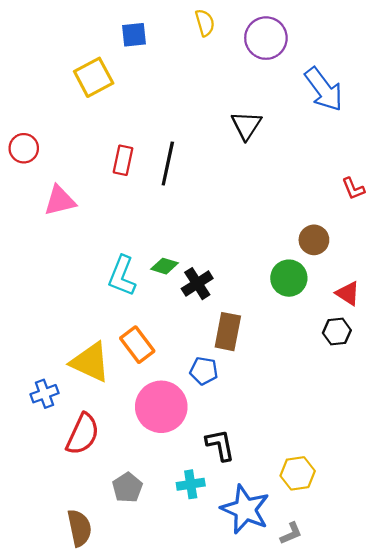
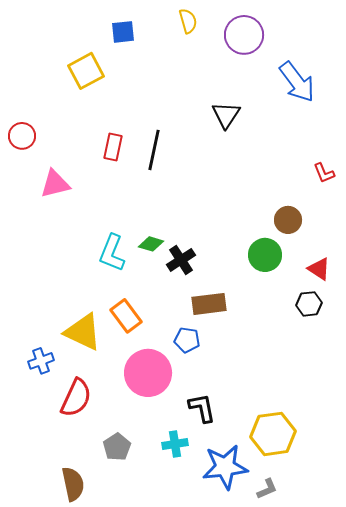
brown rectangle: (228, 332) -> (209, 304), turned 72
yellow hexagon: (298, 473) -> (273, 434), size x1.4
blue star: (245, 509) -> (225, 467), turned -30

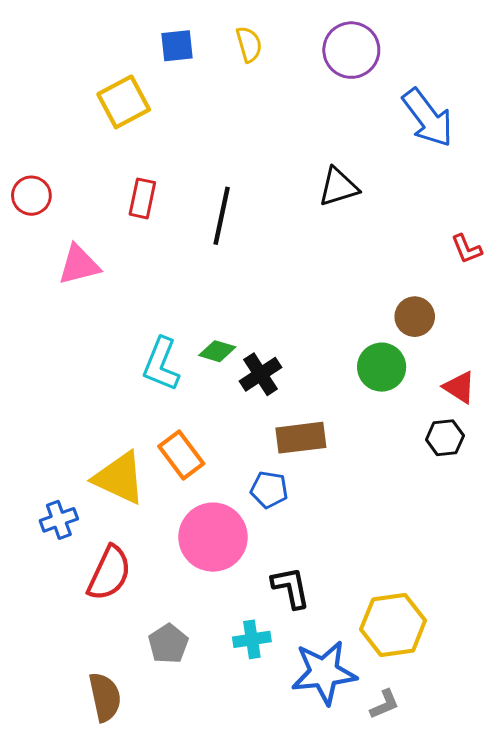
yellow semicircle: (188, 21) -> (249, 44), moved
black triangle: (226, 115) -> (338, 187), moved, turned 40
red rectangle: (113, 147) -> (142, 198), moved

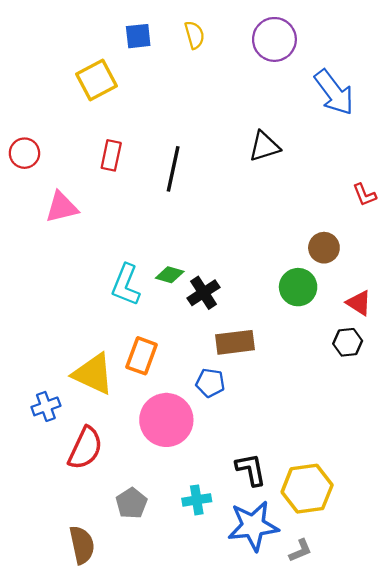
orange rectangle: (181, 455) -> (142, 356), turned 57
black L-shape: (291, 588) -> (251, 470), moved

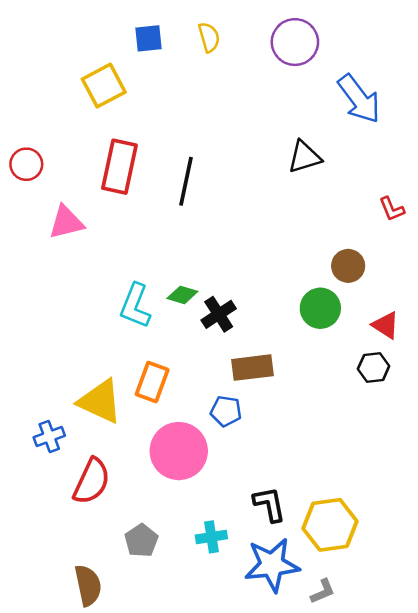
black triangle: (264, 146) -> (305, 157), moved
red rectangle: (111, 155) -> (119, 167), size x1.6

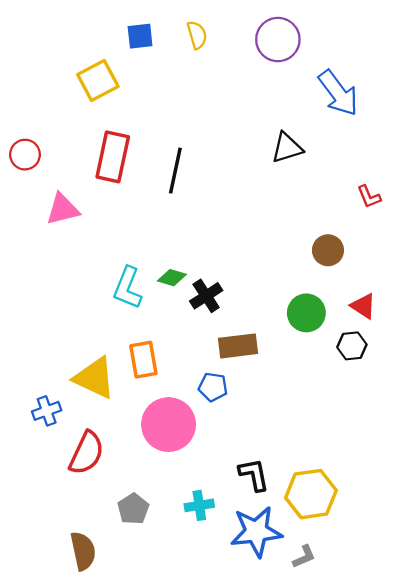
green circle: (320, 308) -> (306, 313), moved
orange rectangle: (152, 382) -> (143, 360), turned -30

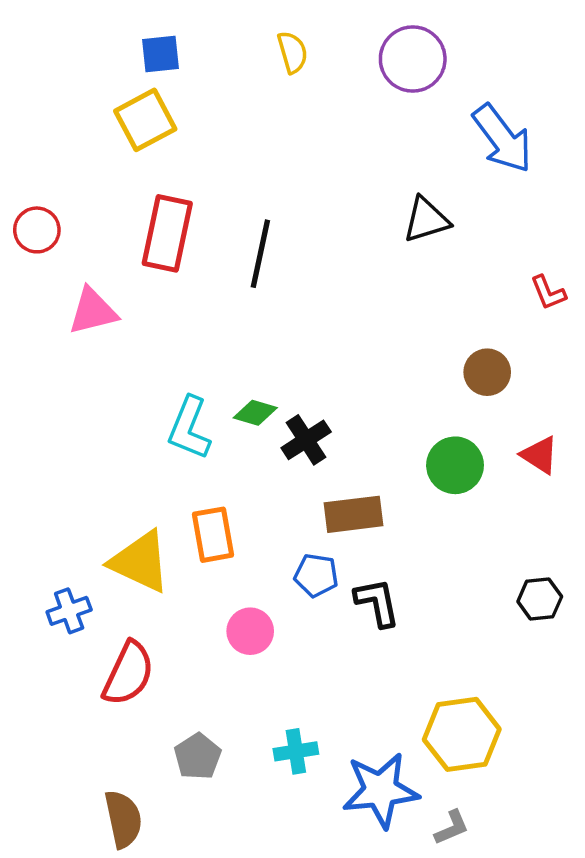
blue square: (140, 36) -> (160, 54), moved
black hexagon: (352, 346) -> (540, 599), moved
pink circle: (169, 425) -> (250, 631), size x0.6
black L-shape: (254, 475) -> (377, 602), moved

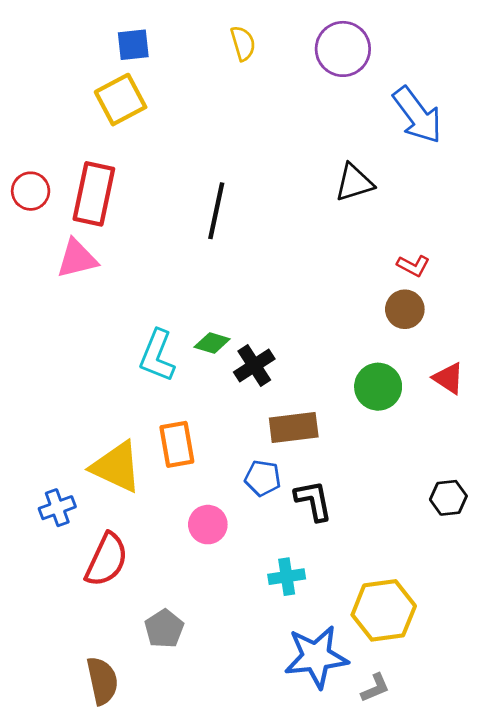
red rectangle: (167, 233) -> (94, 194), moved
red L-shape: (548, 293) -> (413, 266), moved, turned -40
cyan cross: (296, 751) -> (287, 577), moved

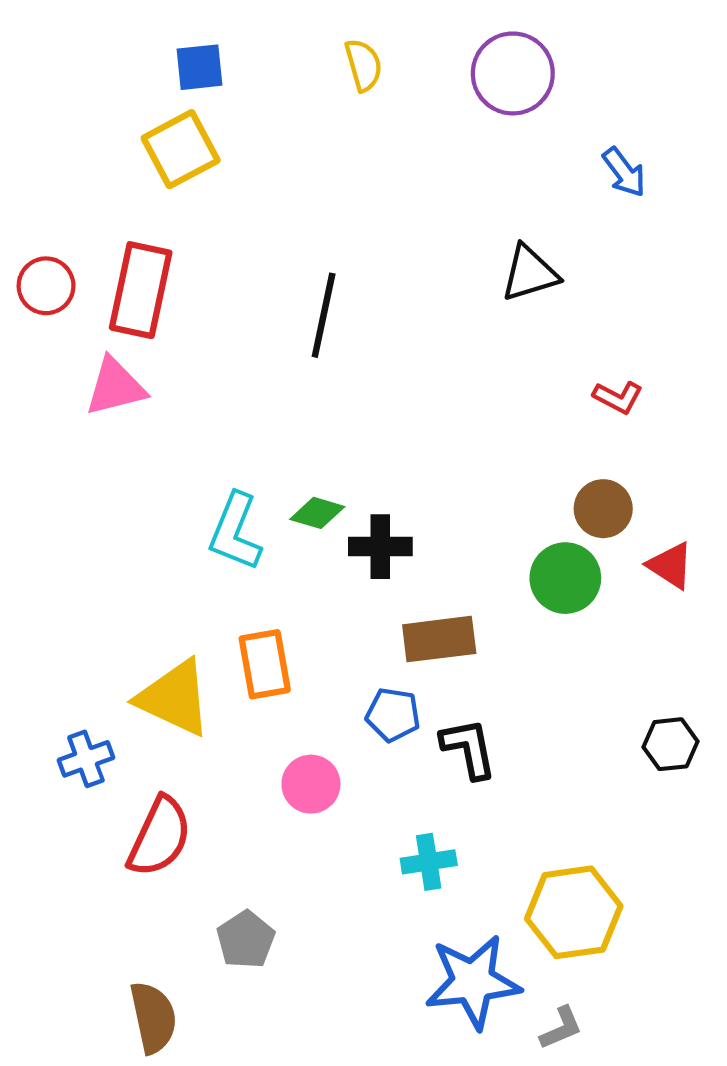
blue arrow: (417, 115) -> (624, 172), size x0.6
brown circle: (405, 309) -> (603, 509), moved
black cross: (254, 366) -> (380, 547), turned 33

